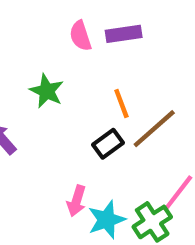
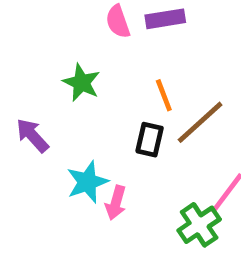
black rectangle: (108, 144) -> (150, 140), turned -40
cyan star: (106, 220) -> (87, 182), moved

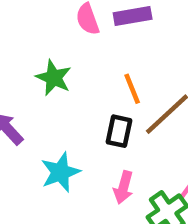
pink arrow: (116, 203) -> (123, 187), moved

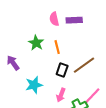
orange line: (132, 89) -> (57, 47), moved

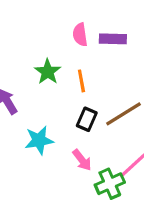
pink arrow: (61, 95) -> (82, 160), turned -64

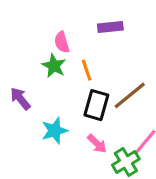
pink semicircle: (80, 35) -> (62, 42), moved
black rectangle: (87, 119) -> (96, 105), size x1.4

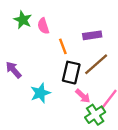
purple rectangle: (110, 27) -> (92, 35), moved
green star: (54, 66) -> (23, 20), moved
pink arrow: (97, 144) -> (83, 96), moved

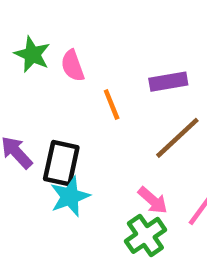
black rectangle: (71, 73) -> (61, 163), moved
green cross: (95, 115) -> (145, 235), moved

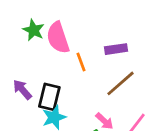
pink semicircle: (73, 66) -> (58, 38), size x1.6

